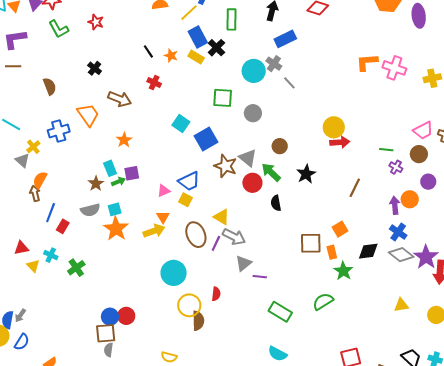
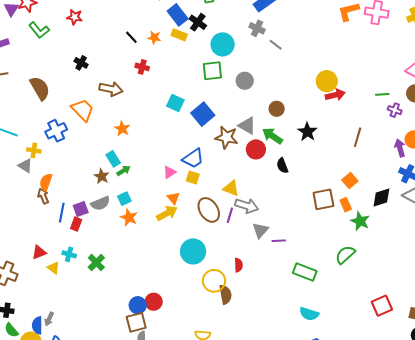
cyan circle: (254, 71) -> (223, 44), moved
brown semicircle: (50, 86) -> (40, 88), size x1.4
yellow cross: (33, 147) -> (34, 150), turned -32
purple square: (132, 173) -> (81, 209), moved
orange star: (116, 229) -> (129, 217), size x0.7

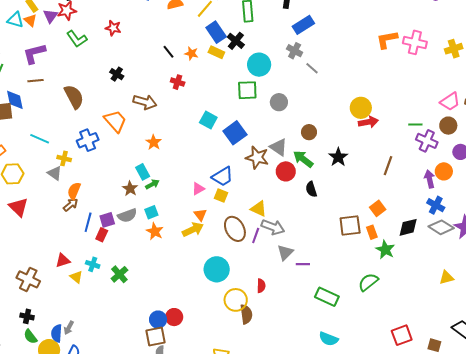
purple cross: (395, 110) -> (427, 141), size x1.5
brown arrow: (43, 196) -> (71, 205), turned 70

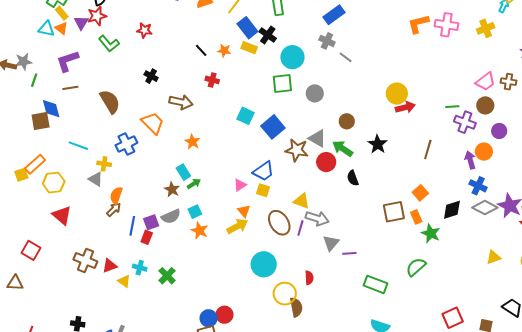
brown cross: (28, 279) -> (85, 261), moved

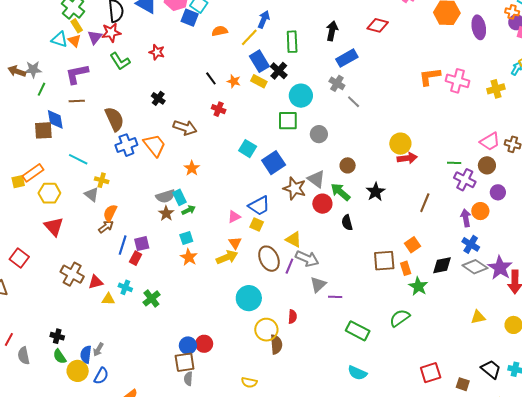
blue cross: (126, 144) -> (126, 145), moved
gray semicircle: (171, 217) -> (166, 196), moved
yellow triangle: (124, 281) -> (108, 299), turned -40

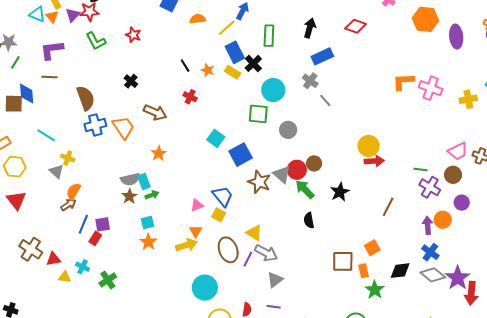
red circle: (322, 204) -> (297, 170), moved
blue trapezoid: (259, 206) -> (223, 196), turned -105
purple line: (335, 297) -> (274, 307), moved

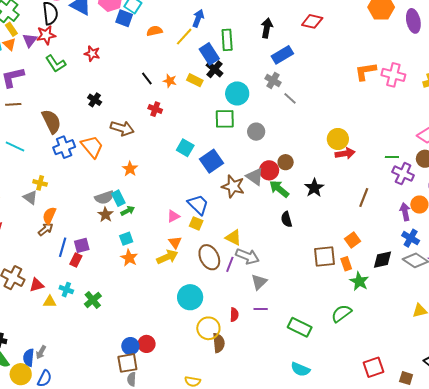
blue rectangle: (235, 52) -> (209, 54), moved
cyan line: (46, 135) -> (15, 147), moved

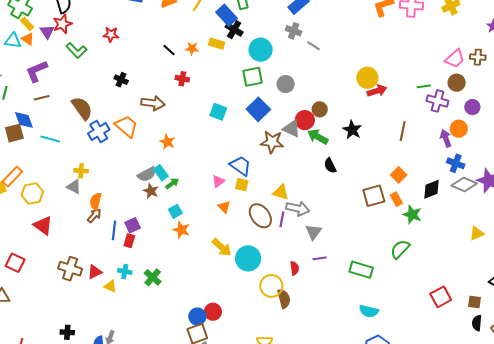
blue square: (211, 161) -> (258, 109), moved
yellow arrow: (167, 257) -> (222, 247), moved, turned 75
yellow triangle: (50, 302) -> (110, 286), turned 32

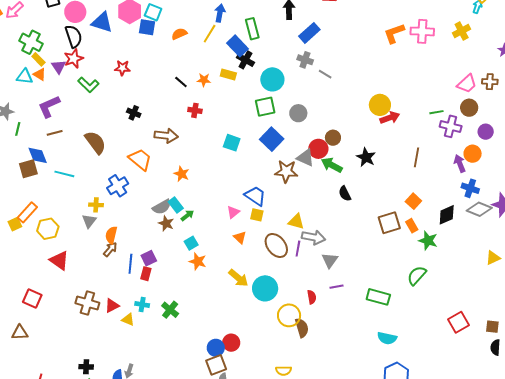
blue cross: (99, 132) -> (118, 186), moved
gray triangle: (74, 187) -> (89, 221), turned 42

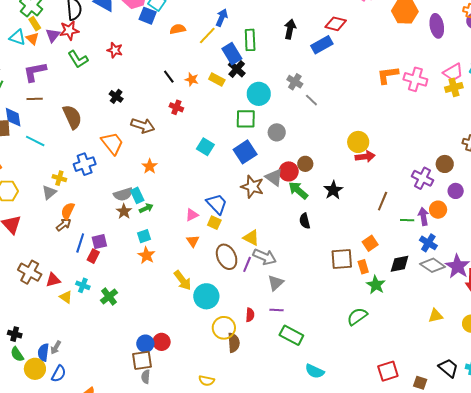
blue rectangle: (309, 33) -> (322, 45), moved
pink trapezoid: (467, 84) -> (453, 72), moved
green line: (436, 112) -> (407, 220), moved
green rectangle: (378, 297) -> (291, 335), moved

